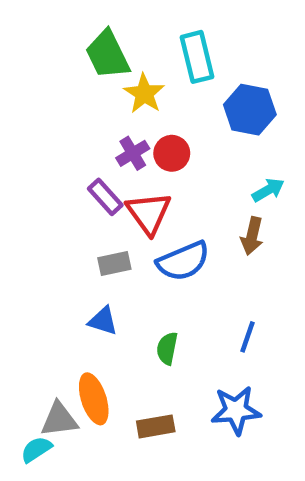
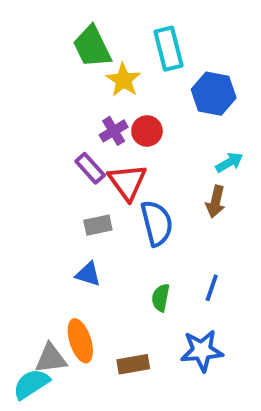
blue semicircle: (183, 261) -> (157, 223), turned -81
green semicircle: (167, 348) -> (161, 298), moved
cyan semicircle: (36, 449) -> (31, 384), size x1.4

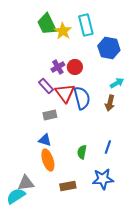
yellow star: (123, 80) -> (63, 31), moved
blue semicircle: (157, 223) -> (82, 98), moved
orange ellipse: (80, 341) -> (48, 160), moved

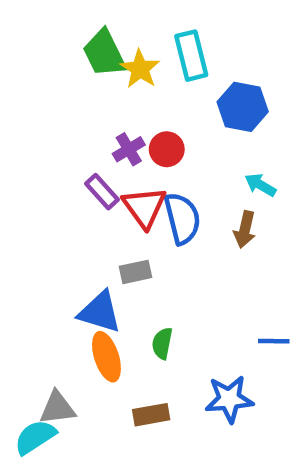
cyan arrow: (117, 83) -> (260, 185), turned -120
gray rectangle: (50, 115) -> (135, 272), moved
blue triangle: (45, 140) -> (100, 312), size x1.5
blue line: (108, 147) -> (274, 341), moved, turned 72
green semicircle: (82, 152) -> (162, 343), moved

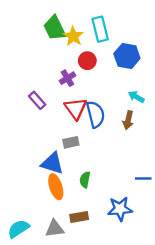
red circle: (167, 149) -> (87, 61), moved
purple rectangle: (102, 192) -> (37, 100), moved
gray triangle: (57, 408) -> (55, 229), moved

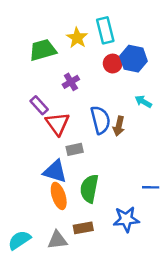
green trapezoid: (55, 28) -> (43, 50), moved, turned 100
red circle: (87, 61) -> (113, 64), moved
red triangle: (76, 108) -> (57, 124), moved
brown arrow: (128, 120) -> (119, 126), moved
green semicircle: (85, 180) -> (89, 189), size x1.6

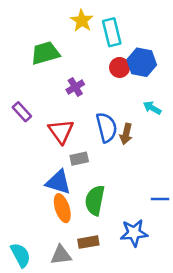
yellow star: (77, 38) -> (82, 21), moved
purple rectangle: (39, 105) -> (22, 112), moved
cyan semicircle: (19, 240) -> (21, 255), turned 95

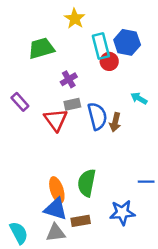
cyan rectangle: (112, 32) -> (101, 46), moved
blue hexagon: (142, 62) -> (127, 42), moved
gray rectangle: (79, 159) -> (72, 104), moved
blue triangle: (58, 182) -> (56, 209), moved

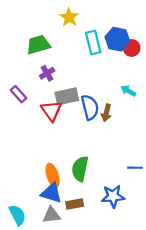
red circle: (109, 61) -> (132, 48), moved
purple cross: (69, 79) -> (47, 73), moved
gray rectangle: (72, 104) -> (67, 96), size x1.5

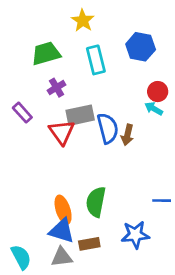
cyan rectangle: (93, 42) -> (96, 60), moved
red circle: (132, 48) -> (158, 92), moved

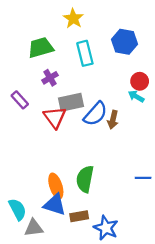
blue semicircle: (108, 128) -> (95, 114), turned 56
blue star: (135, 235) -> (106, 228), moved, turned 30
cyan semicircle: (21, 257) -> (17, 209), moved
gray triangle: (62, 257) -> (34, 228), moved

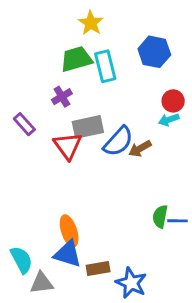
green trapezoid: (41, 48) -> (76, 59), moved
cyan arrow: (136, 96) -> (169, 120), turned -49
brown arrow: (113, 120) -> (140, 149), turned 48
green semicircle: (85, 179) -> (160, 216), moved, size x0.7

